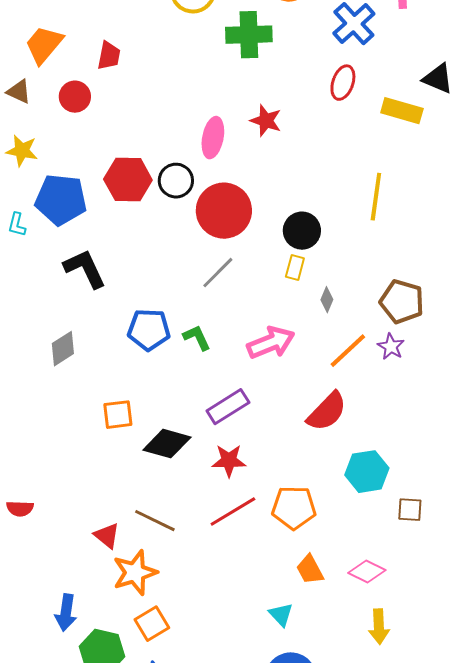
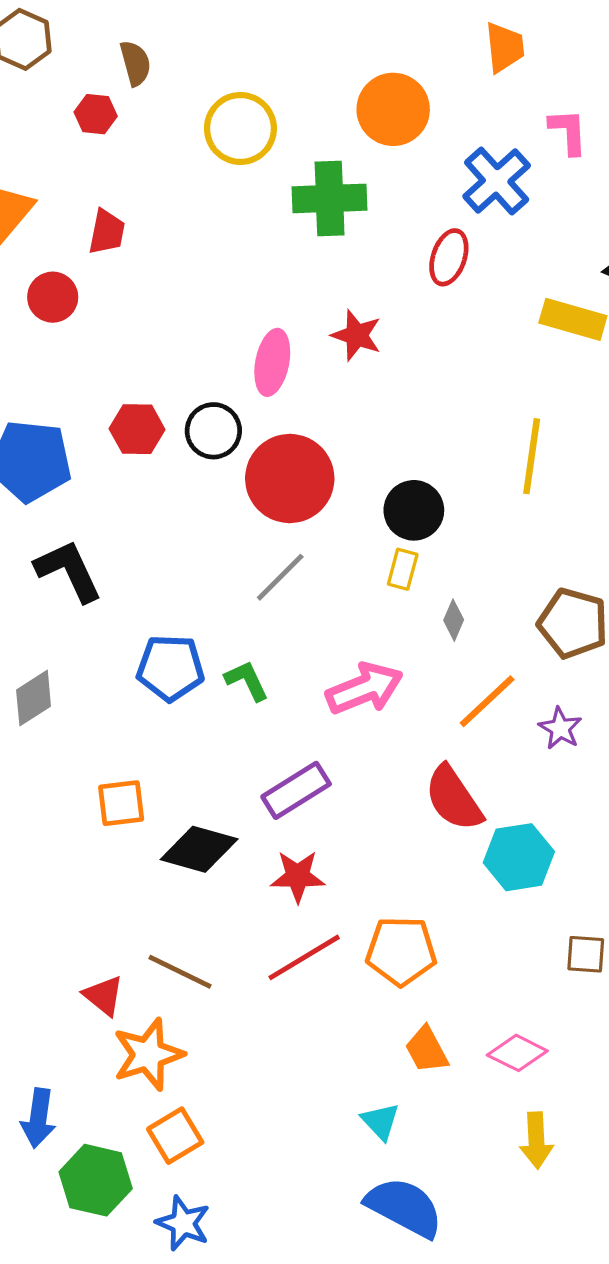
red ellipse: (343, 83) -> (449, 257), moved
red hexagon: (128, 180) -> (137, 429), size x0.7
purple star: (391, 347) -> (560, 728), moved
red semicircle: (327, 412) -> (454, 798), turned 102
cyan hexagon: (367, 472) -> (519, 857), moved

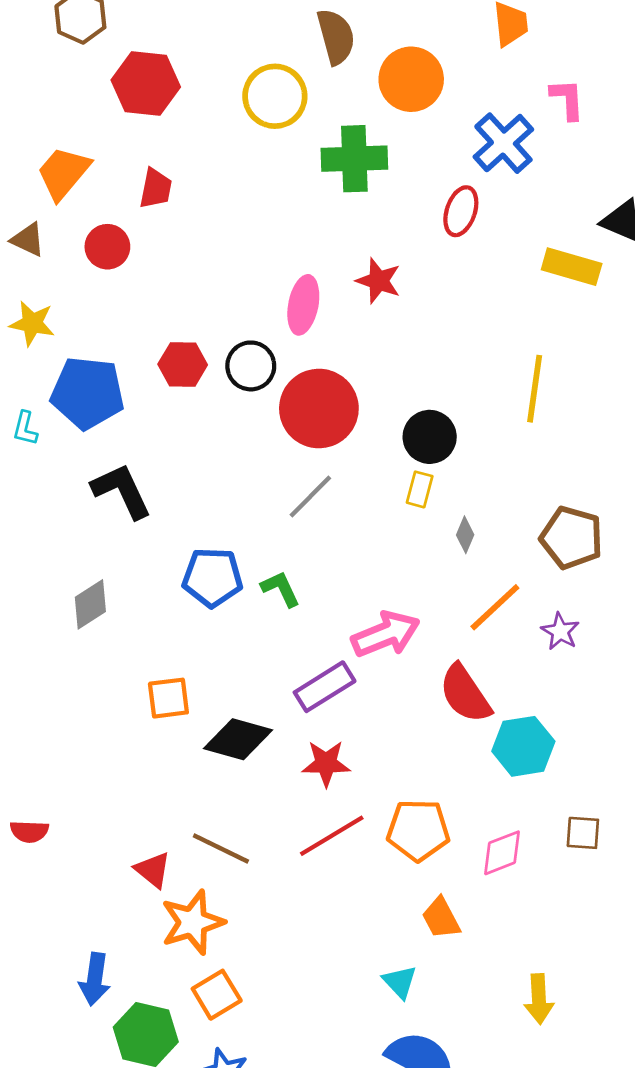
brown semicircle: (135, 63) -> (336, 37), moved, size x1.4
red hexagon: (96, 114) -> (146, 83), size x1.8
pink arrow: (365, 689) -> (386, 634), moved
pink diamond: (517, 1053) -> (502, 853), moved, turned -48

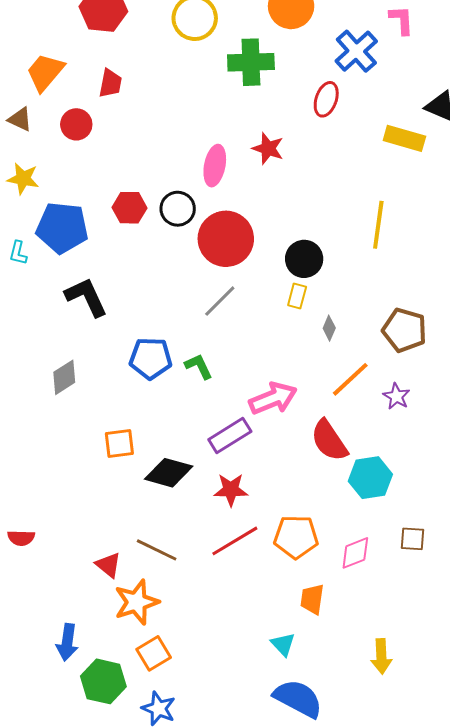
orange trapezoid: (441, 918) -> (312, 599), turned 36

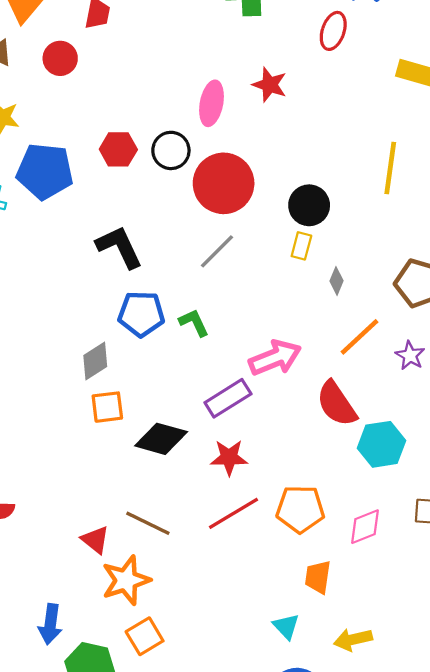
black L-shape: (86, 297) -> (119, 247), moved
gray diamond: (64, 377) -> (95, 361), moved
yellow arrow: (381, 656) -> (353, 640), moved, turned 80

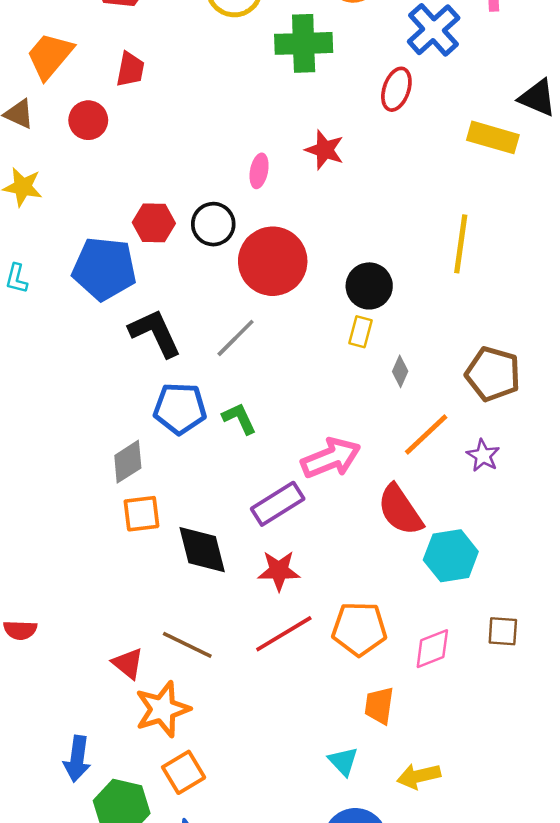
pink ellipse: (212, 103) -> (259, 171), size x0.7
blue pentagon: (45, 171) -> (104, 269), moved
gray line: (217, 251) -> (236, 338), moved
black diamond: (161, 439) -> (202, 550), turned 60

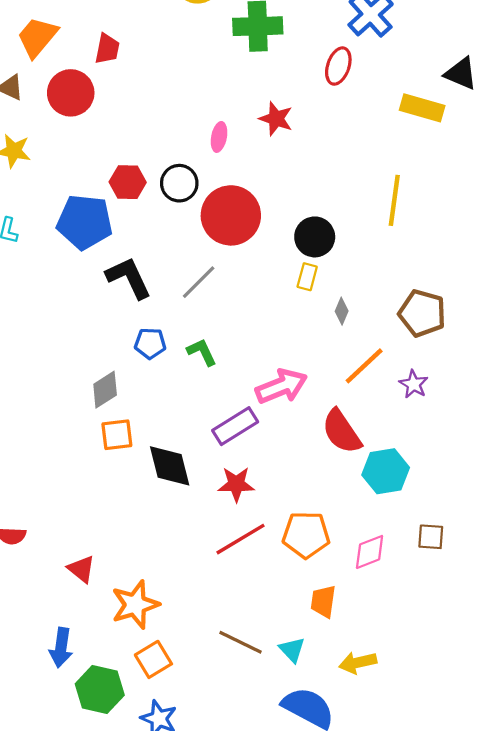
red circle: (88, 120) -> (71, 93), size x1.4
blue pentagon: (180, 409) -> (150, 343), size x0.7
brown line: (187, 645) -> (241, 642), moved
red triangle: (128, 663) -> (81, 569), moved

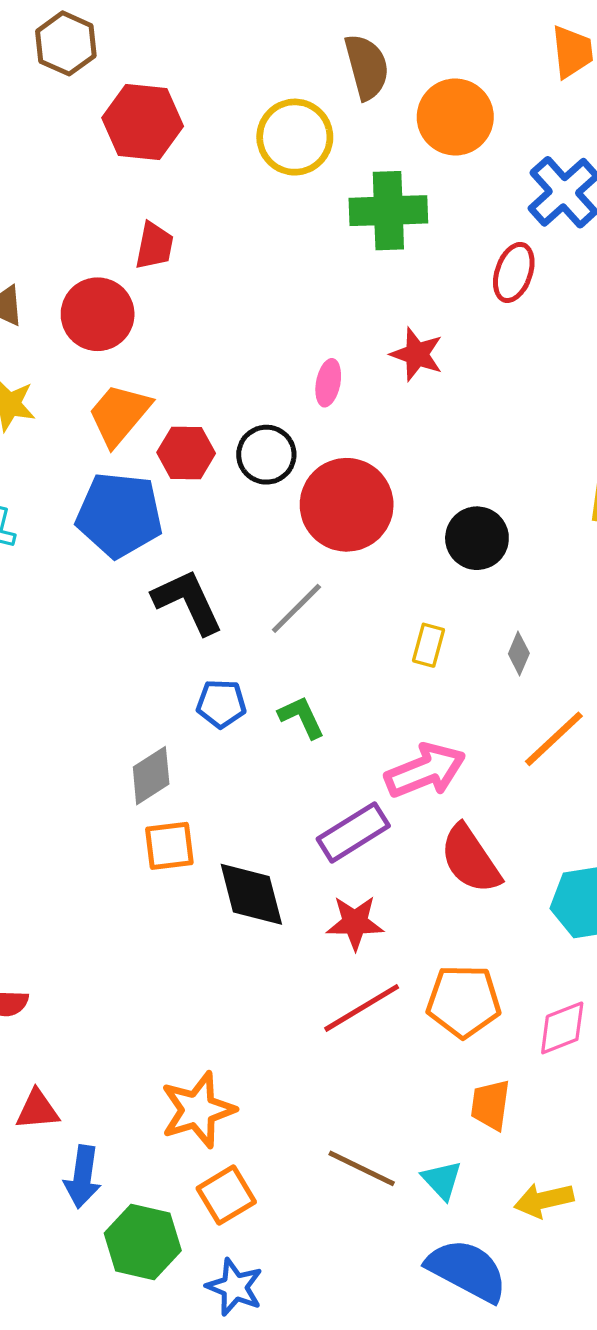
orange trapezoid: (37, 37) -> (119, 415), moved
yellow rectangle: (307, 277) -> (429, 645), moved
red semicircle: (342, 432) -> (470, 859), moved
red triangle: (81, 569) -> (37, 1110), moved, turned -44

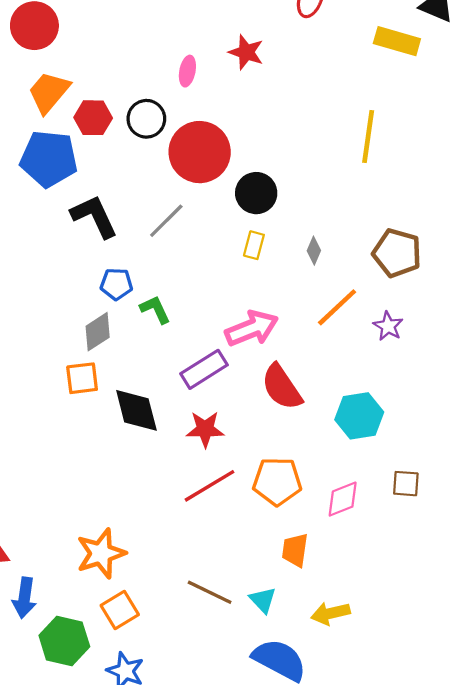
black circle: (477, 538) -> (256, 193), moved
green L-shape: (301, 717) -> (155, 309), moved
gray diamond: (151, 776) -> (98, 332), moved

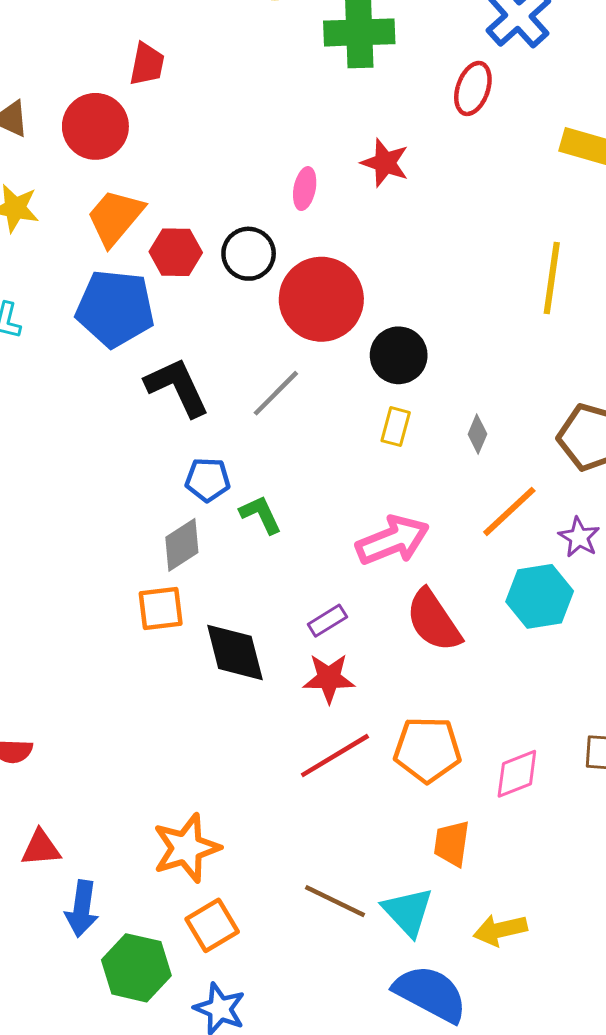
purple rectangle: (204, 369) -> (327, 621), moved, size x0.6
cyan hexagon: (359, 416) -> (540, 596), moved
cyan triangle: (263, 600) -> (408, 912), size x1.4

